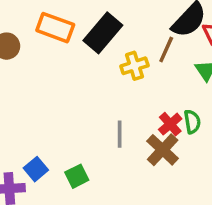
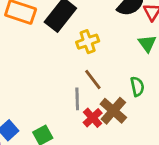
brown line: (166, 50) -> (93, 80), moved, turned -60
red cross: (170, 124) -> (93, 118), moved

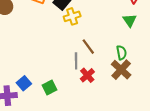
yellow cross: (88, 42) -> (72, 16), moved
brown cross: (113, 111) -> (121, 70), moved

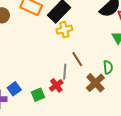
brown cross: (121, 70) -> (95, 83), moved
red cross: (87, 75) -> (56, 85), moved

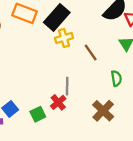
brown line: (77, 59) -> (91, 52), moved
brown cross: (95, 83) -> (103, 111), moved

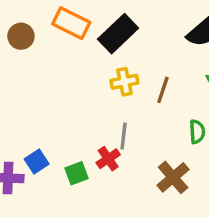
yellow cross: (64, 38) -> (124, 82), moved
brown line: (91, 52) -> (163, 90), turned 48

